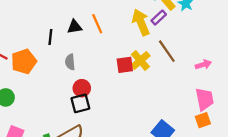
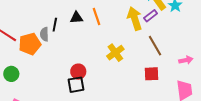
yellow cross: (140, 60) -> (115, 53), moved
gray semicircle: (70, 62) -> (44, 34), moved
red square: (125, 65) -> (151, 74), moved

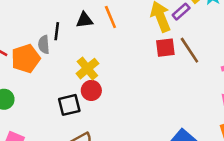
yellow cross: (115, 53) -> (87, 69), moved
red square: (151, 74) -> (165, 48), moved
black square: (76, 85) -> (69, 105), moved

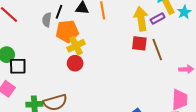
orange pentagon: (26, 59) -> (67, 31), moved
black square: (69, 105) -> (18, 66), moved

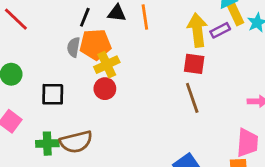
gray semicircle: (47, 20) -> (74, 47), moved
brown line: (157, 50) -> (192, 98), moved
black square: (18, 66) -> (53, 94), moved

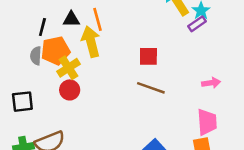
yellow arrow: (197, 30) -> (91, 42), moved
purple rectangle: (220, 30) -> (197, 24), moved
brown line: (192, 98) -> (151, 88), turned -44

